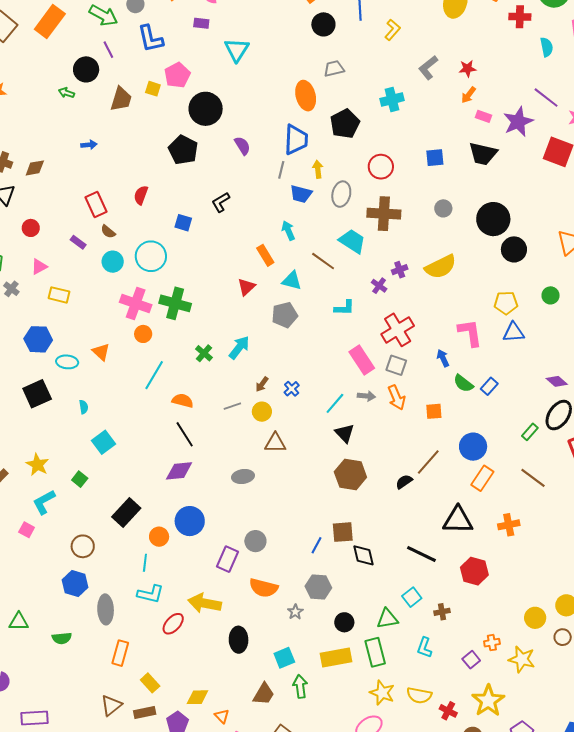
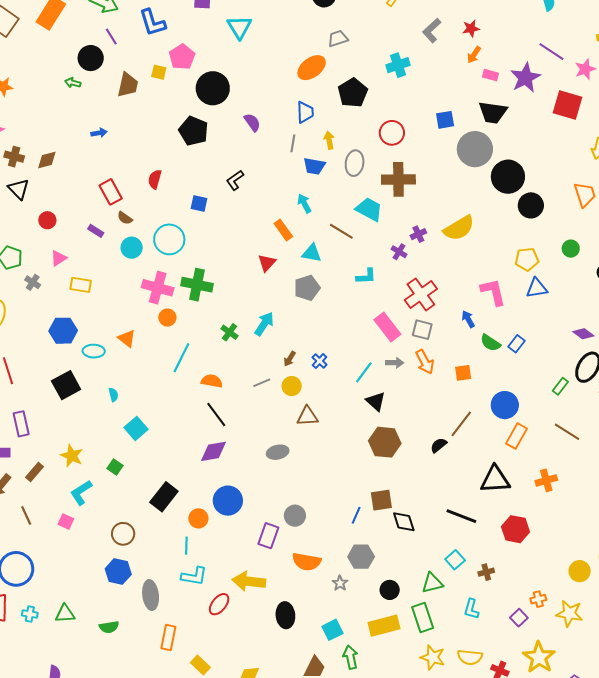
orange ellipse: (306, 96) -> (312, 68), turned 72
blue trapezoid: (296, 140) -> (305, 112), size x0.7
gray circle: (443, 208) -> (475, 149), moved, size x2.0

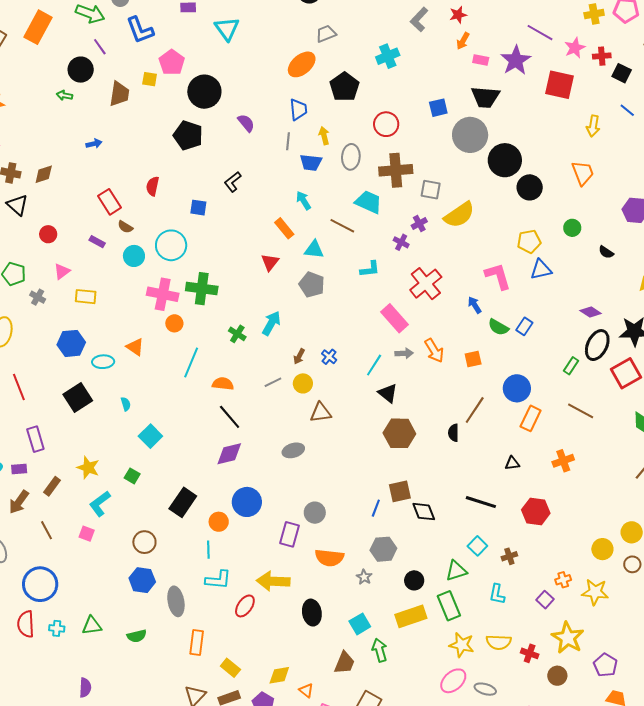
gray pentagon: (307, 288) -> (312, 285), turned -30
gray square: (422, 330) -> (431, 190), moved
black semicircle: (439, 445) -> (453, 433), turned -48
black triangle: (495, 480) -> (512, 463), size x0.5

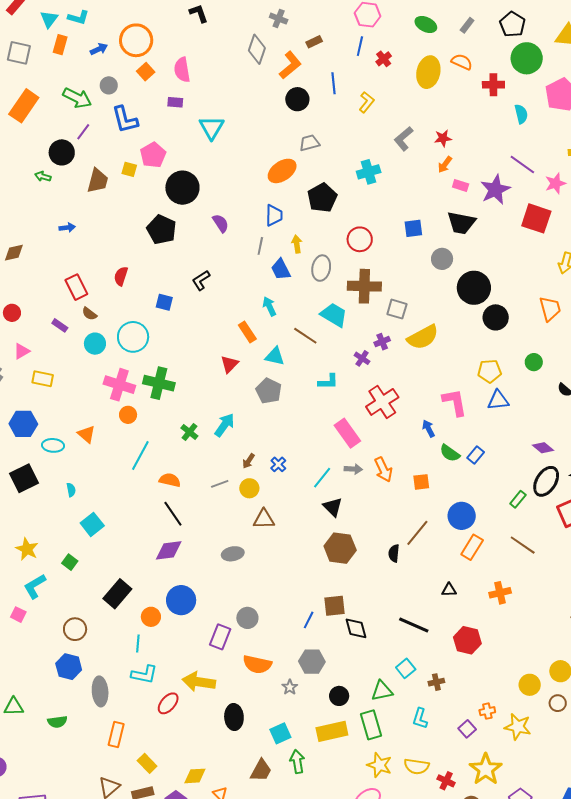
purple line: (100, 47) -> (83, 132), turned 66
gray circle: (470, 135) -> (442, 259), size x0.6
blue trapezoid: (311, 163) -> (281, 269), turned 50

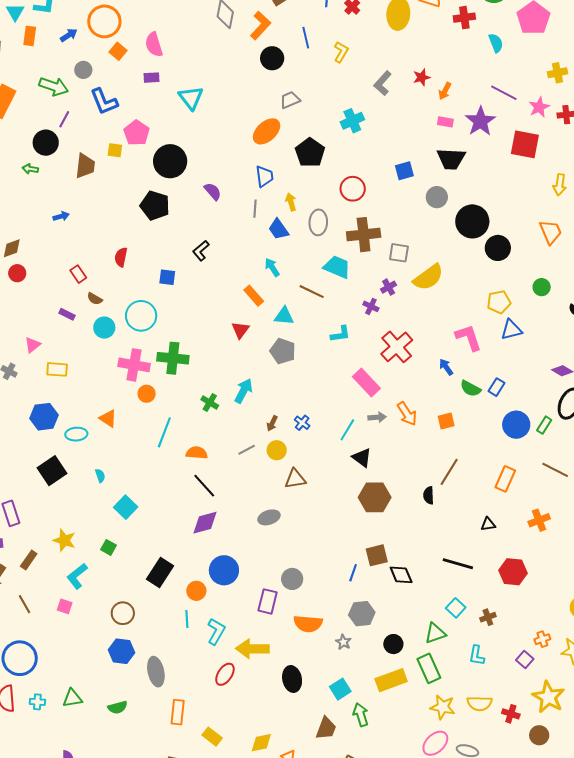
orange arrow: (445, 165) -> (445, 91), moved
red rectangle: (76, 287) -> (78, 274), size x0.7
red circle: (12, 313) -> (17, 273), moved
blue circle: (462, 516) -> (516, 425), moved
cyan L-shape: (144, 674) -> (216, 631), moved, turned -64

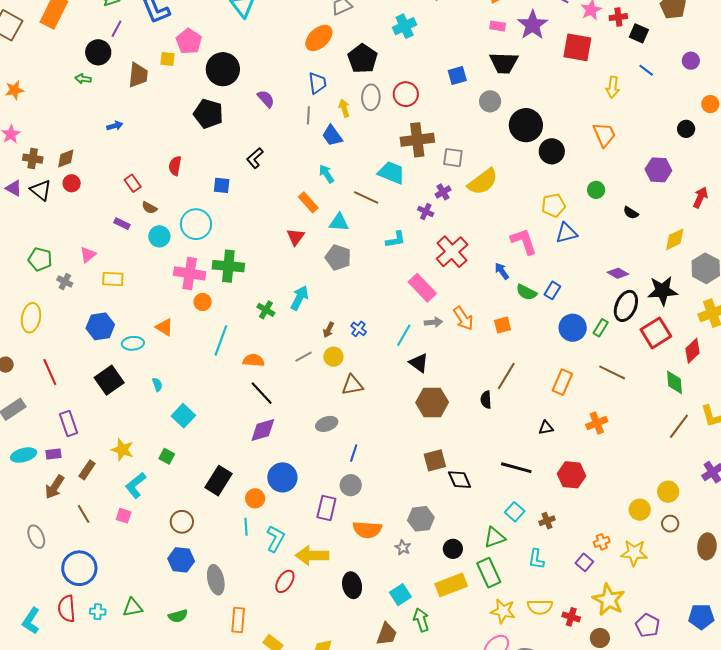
gray ellipse: (318, 222) -> (371, 97), moved
blue line: (353, 573) -> (354, 453), moved

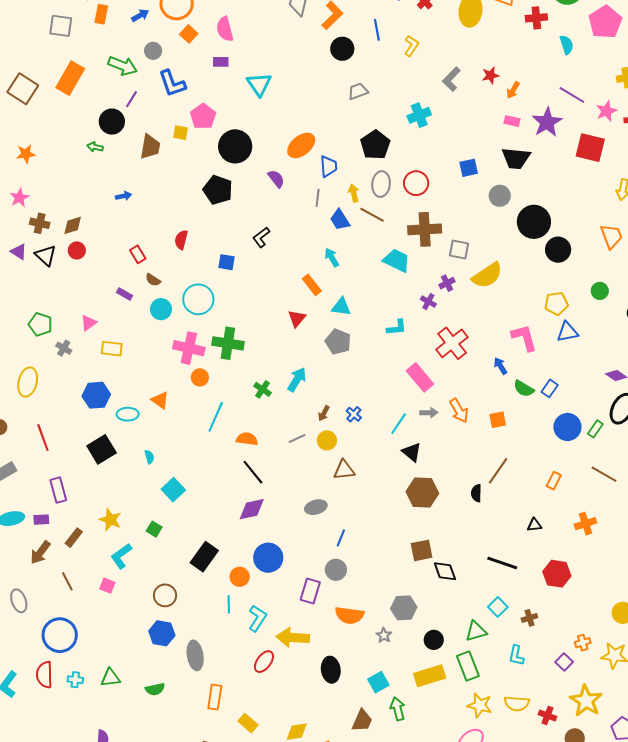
orange ellipse: (319, 38) -> (301, 145), moved
brown line: (366, 198) -> (372, 215), moved
orange rectangle: (562, 382) -> (554, 481), size x0.7

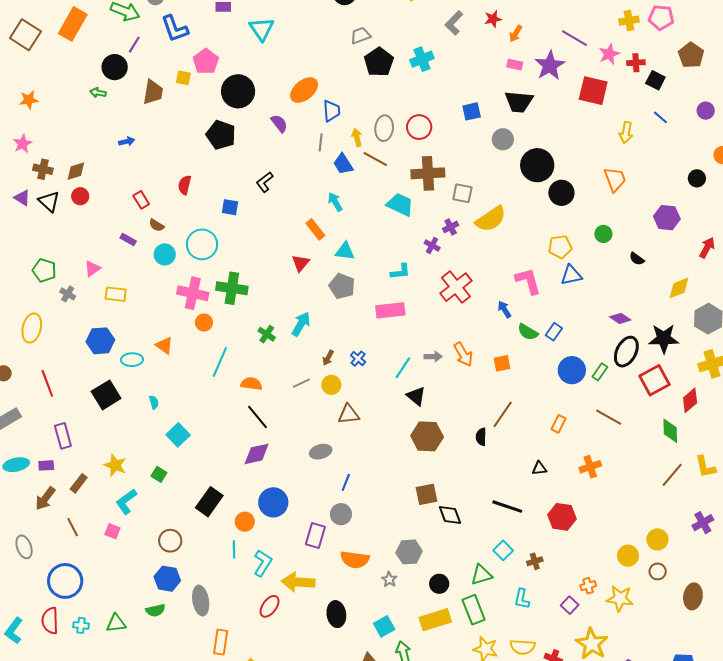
black pentagon: (375, 145) -> (379, 62), moved
pink rectangle: (420, 377) -> (390, 310), moved, turned -56
green semicircle: (155, 689) -> (155, 610), moved

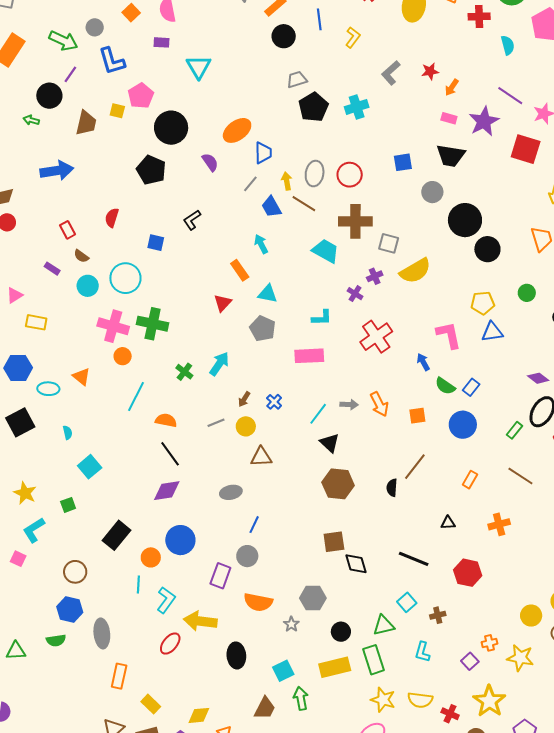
blue arrow: (127, 141) -> (57, 171), size x2.0
gray line: (321, 143) -> (250, 184), turned 30
blue circle: (572, 370) -> (463, 425), moved
green square: (159, 474) -> (68, 505), turned 35

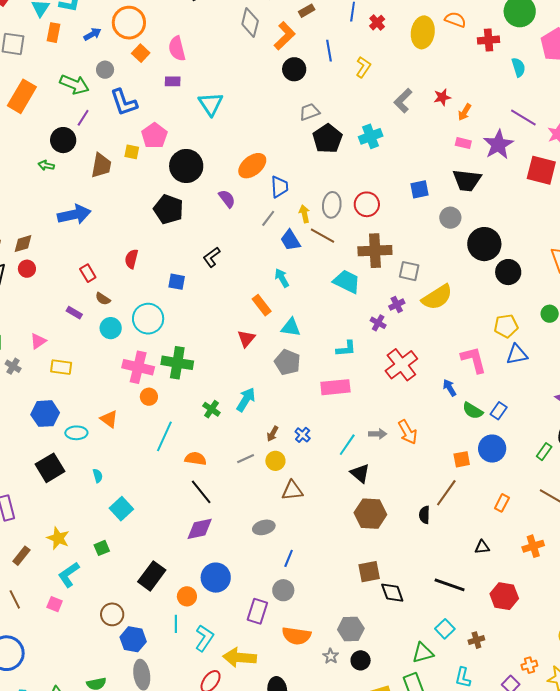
orange square: (417, 416) -> (462, 459), moved
blue hexagon: (70, 609) -> (133, 639), moved
black circle: (341, 632) -> (361, 660), moved

